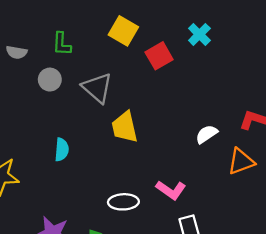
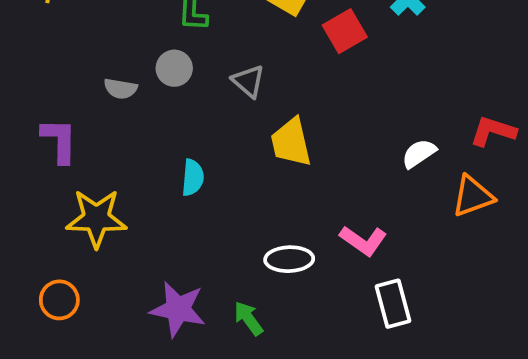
gray semicircle: (17, 52) -> (120, 89), moved
gray triangle: (97, 88) -> (248, 81), size x0.7

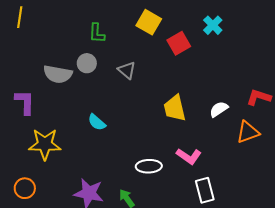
gray semicircle: (120, 89) -> (58, 74), size x1.6
yellow trapezoid: (291, 142) -> (175, 108), moved
cyan semicircle: (193, 178) -> (97, 122), turned 126

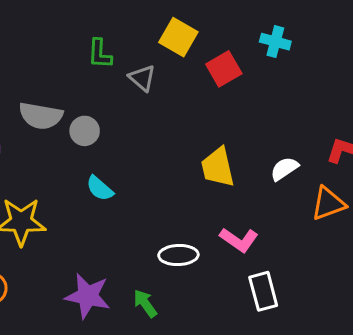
cyan cross: (213, 25) -> (275, 42), turned -30
gray circle: (87, 63) -> (85, 131), moved
gray triangle: (127, 70) -> (142, 78), moved

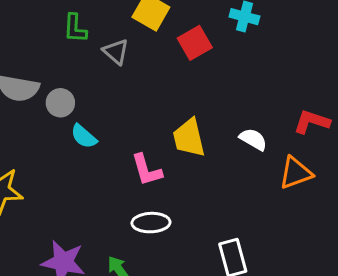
white semicircle: (284, 169) -> (253, 139), turned 64
cyan semicircle: (100, 188) -> (84, 136), moved
pink L-shape: (239, 240) -> (147, 170), moved, turned 39

